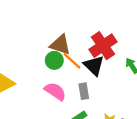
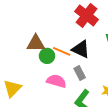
brown triangle: (60, 45) -> (36, 43), moved
red cross: (103, 46) -> (87, 15), moved

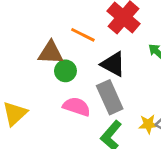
orange line: (62, 51) -> (83, 35), moved
gray rectangle: (80, 73) -> (110, 97), size x1.6

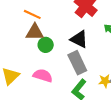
orange line: (83, 35) -> (32, 14), moved
pink semicircle: (77, 107) -> (43, 76), moved

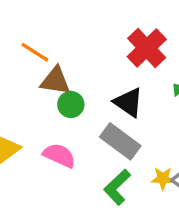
orange line: (32, 14) -> (35, 52), moved
gray rectangle: (77, 63) -> (120, 141), turned -35

